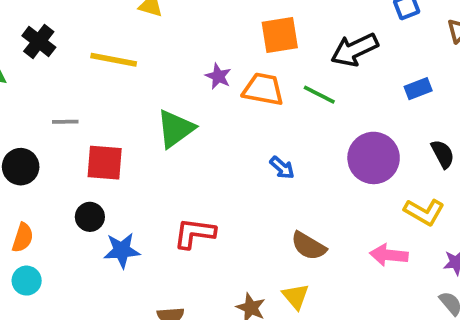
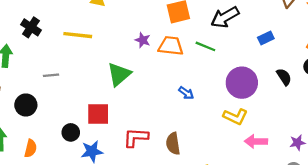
red square: (105, 163) -> (98, 114), moved
yellow L-shape: (424, 212) -> (235, 117), moved
brown semicircle: (309, 246) -> (173, 144), moved, turned 55

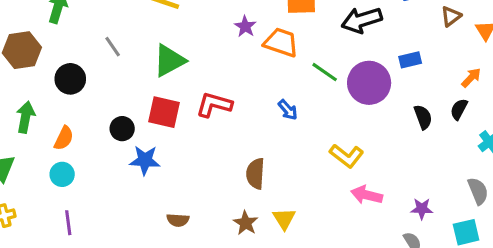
green line: (205, 46) -> (325, 72), moved
green triangle: (119, 74) -> (169, 61), moved
gray line: (51, 75) -> (113, 47), turned 49
purple circle: (242, 83) -> (369, 83), moved
red L-shape: (136, 137) -> (214, 105), moved

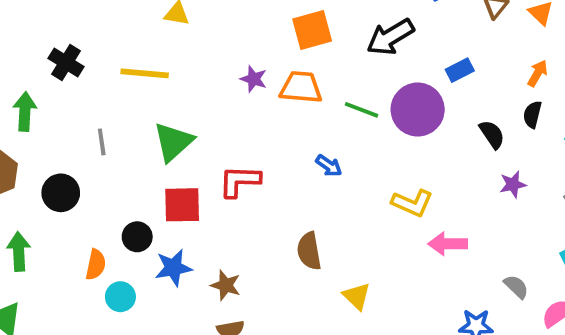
gray line: (113, 47) -> (102, 142), turned 40
orange semicircle: (64, 138) -> (96, 265), moved
cyan circle: (62, 174) -> (120, 297), moved
purple star: (422, 209) -> (513, 184), moved
brown star: (246, 223) -> (226, 285), moved

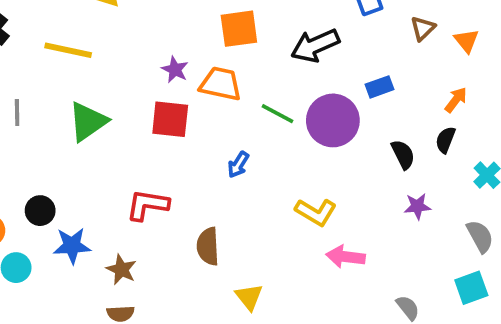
blue arrow: (329, 166) -> (238, 165), turned 80
red L-shape: (240, 181) -> (147, 205), moved
red square: (182, 205) -> (170, 119), moved

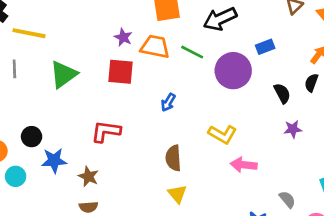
yellow line: (68, 50) -> (29, 33), moved
green line: (277, 114) -> (192, 52), moved
brown semicircle: (208, 246) -> (173, 158), moved

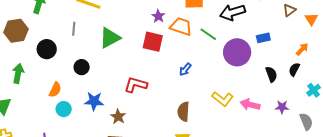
purple star: (293, 129) -> (282, 107), moved
black circle: (32, 137) -> (82, 67), moved
pink arrow: (244, 165) -> (250, 105), moved

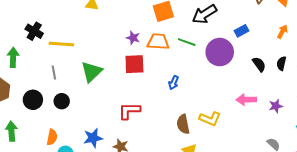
black circle: (82, 67) -> (62, 101), moved
black semicircle: (294, 69) -> (281, 63), moved
yellow L-shape: (223, 99) -> (210, 119), moved
purple star: (282, 107) -> (276, 106), moved

